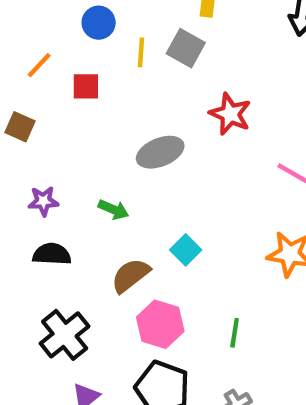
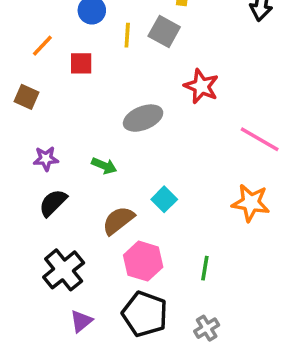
black semicircle: (52, 254) -> (53, 203), turned -48

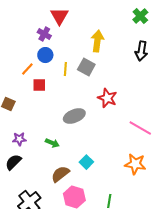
orange line: (42, 46) -> (27, 69), moved
black semicircle: (53, 203) -> (13, 162), moved

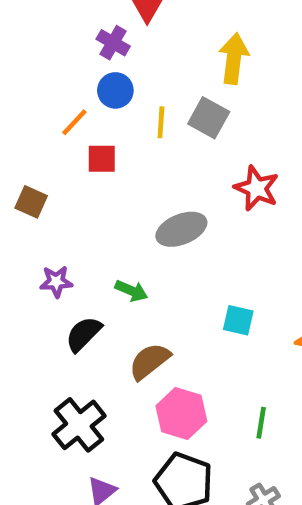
black semicircle: (13, 162) -> (84, 334), moved
cyan square: (86, 162) -> (238, 320), moved, turned -32

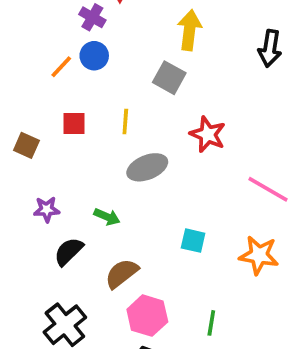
orange line: (74, 122) -> (61, 67), moved
yellow line: (161, 122) -> (125, 122), moved
red square: (102, 159) -> (74, 123), moved

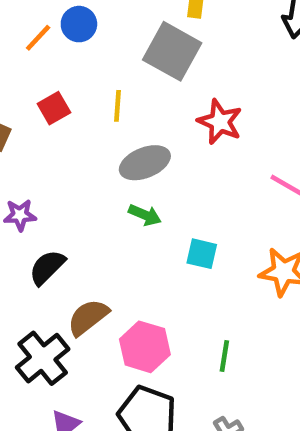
gray square: (169, 78) -> (172, 51), size x1.4
red square: (74, 123) -> (54, 108), turned -30
green arrow: (107, 217) -> (145, 215), moved
brown semicircle: (122, 273) -> (88, 317), moved

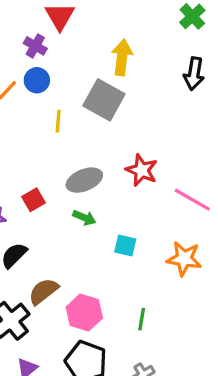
yellow line: (118, 106) -> (58, 121), moved
red square: (54, 108) -> (34, 200), moved
red star: (220, 122) -> (142, 170), moved

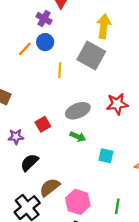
red star: (142, 170) -> (117, 104), turned -30

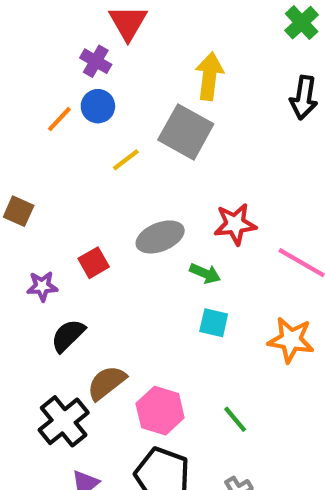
yellow line: (60, 70) -> (126, 160), turned 49
green arrow: (78, 137) -> (205, 273), moved
green line: (117, 206) -> (235, 419), turned -49

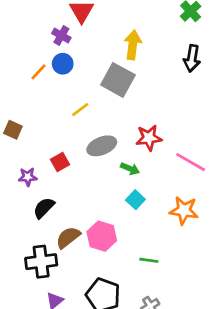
yellow line: (126, 160) -> (80, 110), moved
cyan square: (214, 323) -> (135, 200), turned 30
pink hexagon: (160, 411) -> (102, 236), moved
green line: (235, 419) -> (149, 260), turned -42
black cross: (64, 421) -> (41, 262), turned 32

